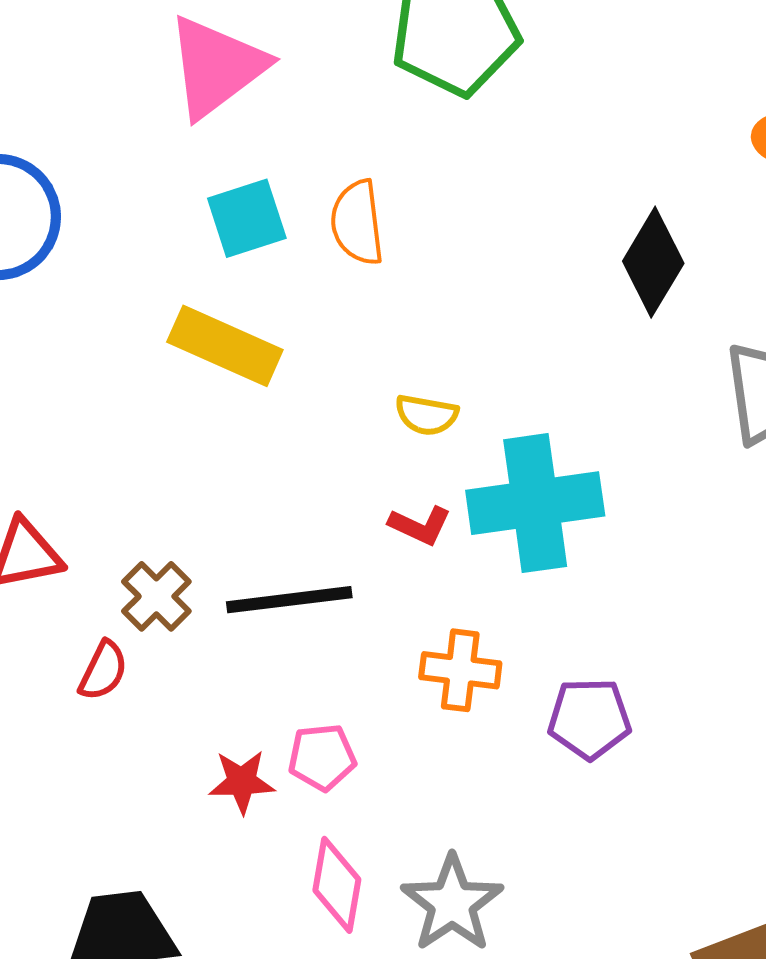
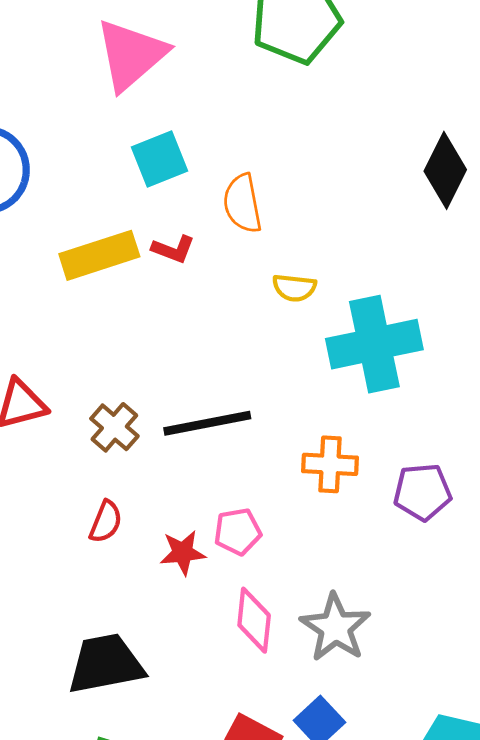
orange semicircle: (357, 223) -> (242, 204), moved
yellow rectangle: (225, 346) -> (99, 255), moved, turned -38
red L-shape: (420, 525) -> (173, 249), moved
red semicircle: (103, 671) -> (106, 522), moved

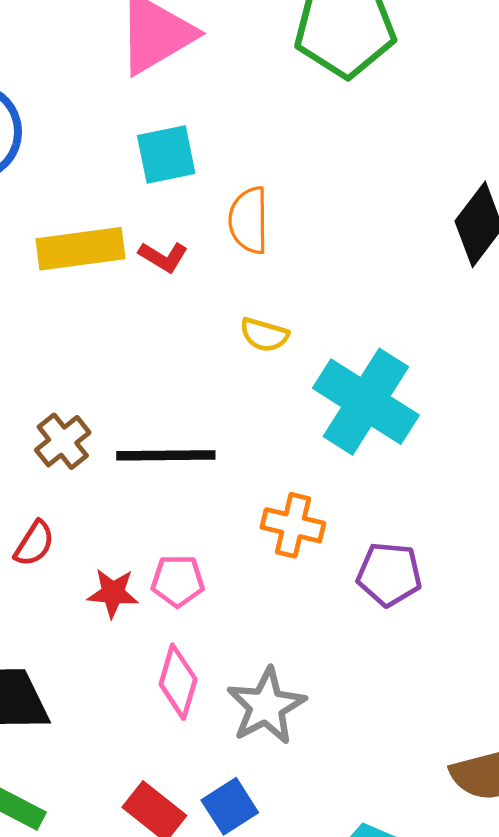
yellow semicircle: (294, 288) -> (264, 335), moved
cyan cross: (374, 344) -> (366, 402), turned 34

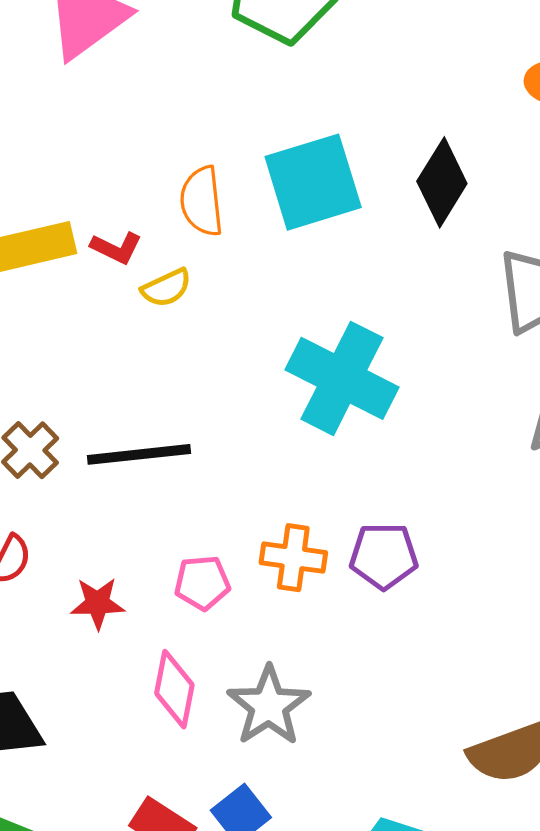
cyan square: (166, 155) -> (313, 182), moved, size x1.5
yellow semicircle: (264, 335) -> (166, 288), moved, turned -36
orange cross: (293, 525) -> (293, 558), moved
pink pentagon: (178, 581) -> (202, 583), moved

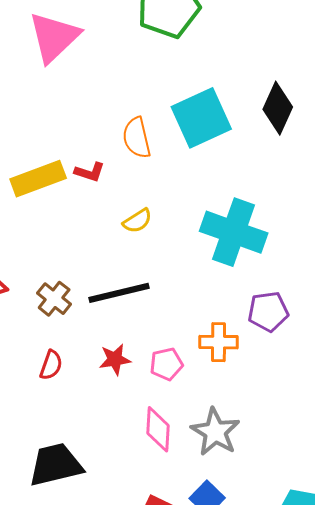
yellow semicircle: (166, 288) -> (137, 221), moved
purple pentagon: (384, 556) -> (268, 311), moved
red star: (98, 603) -> (115, 359), moved

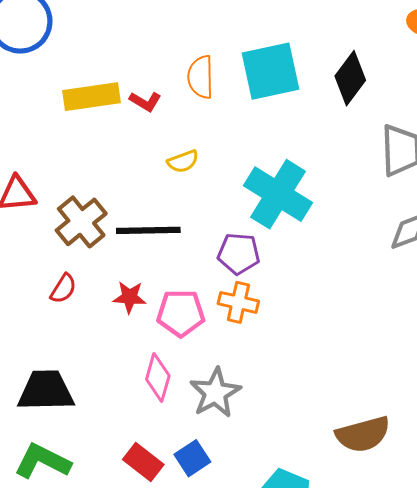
brown cross: (54, 299) -> (81, 222), size x1.4
purple pentagon: (268, 311) -> (239, 254), moved
pink pentagon: (166, 364) -> (181, 313), size x1.4

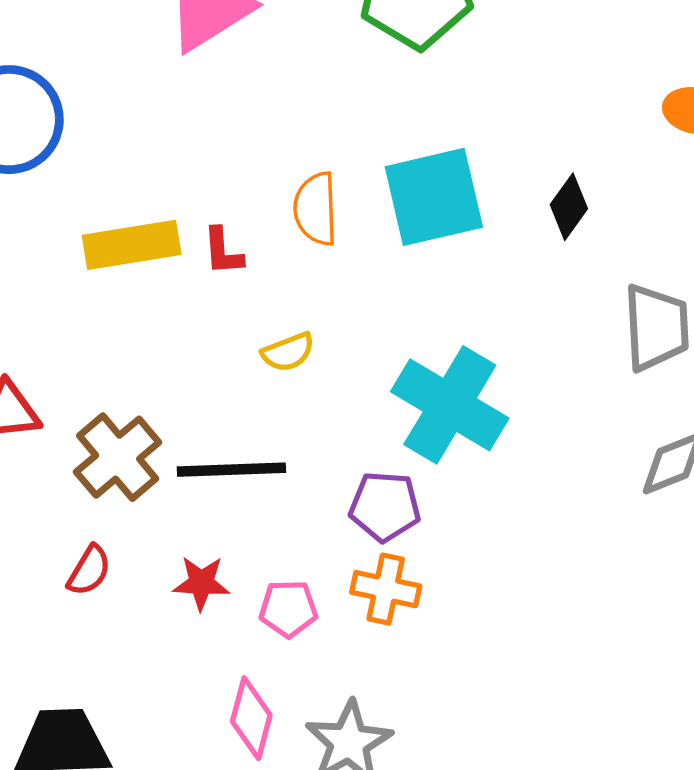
black diamond: (350, 78) -> (569, 207), size x0.7
red L-shape: (145, 101) -> (223, 251), turned 56
pink pentagon: (181, 313) -> (288, 609), size x0.7

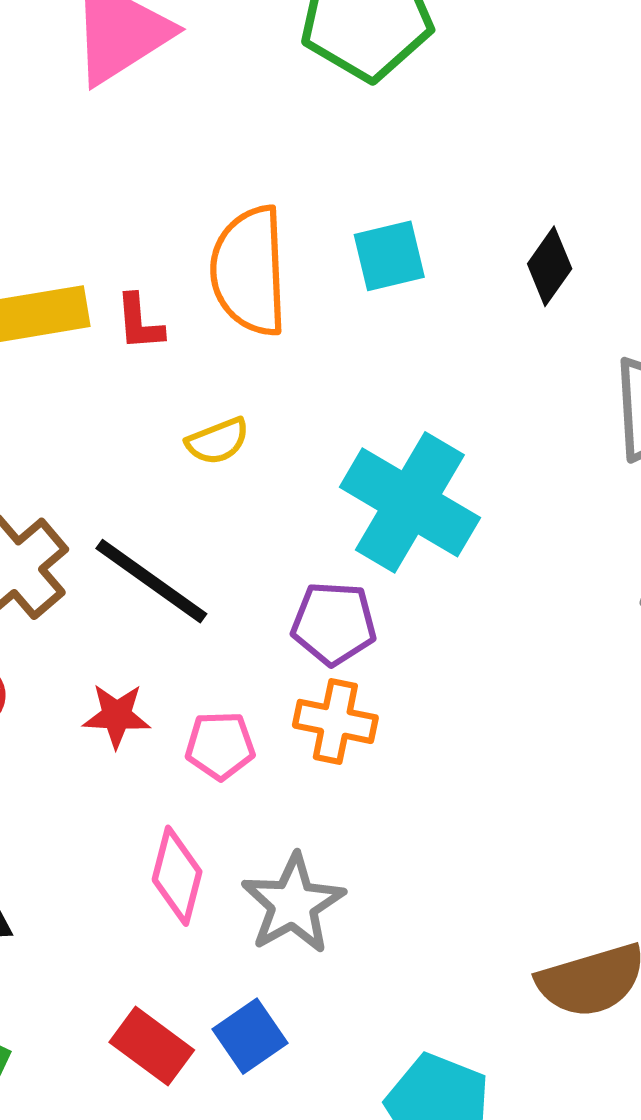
cyan square: (434, 197) -> (389, 256), size x0.6
orange semicircle: (316, 209) -> (249, 271), size x1.5
black line: (231, 470) -> (151, 581), turned 38

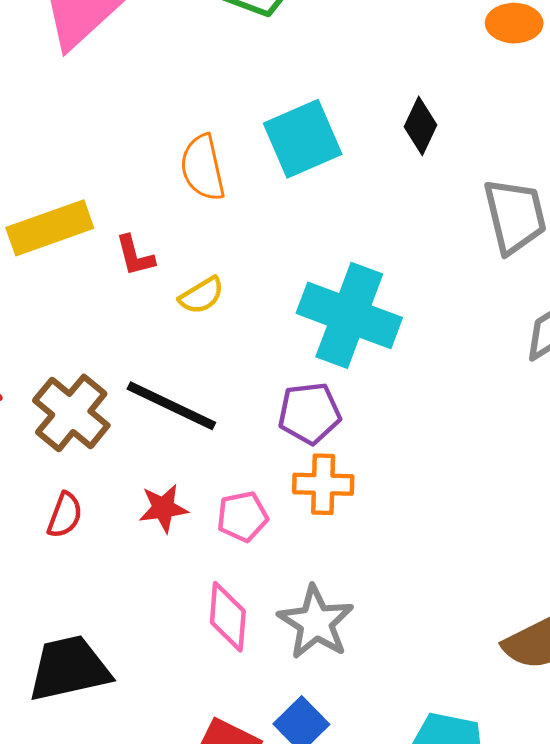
cyan square: (389, 256) -> (303, 139), size x1.4
orange semicircle: (249, 271) -> (203, 168), size x0.7
red L-shape: (139, 322) -> (135, 256), moved

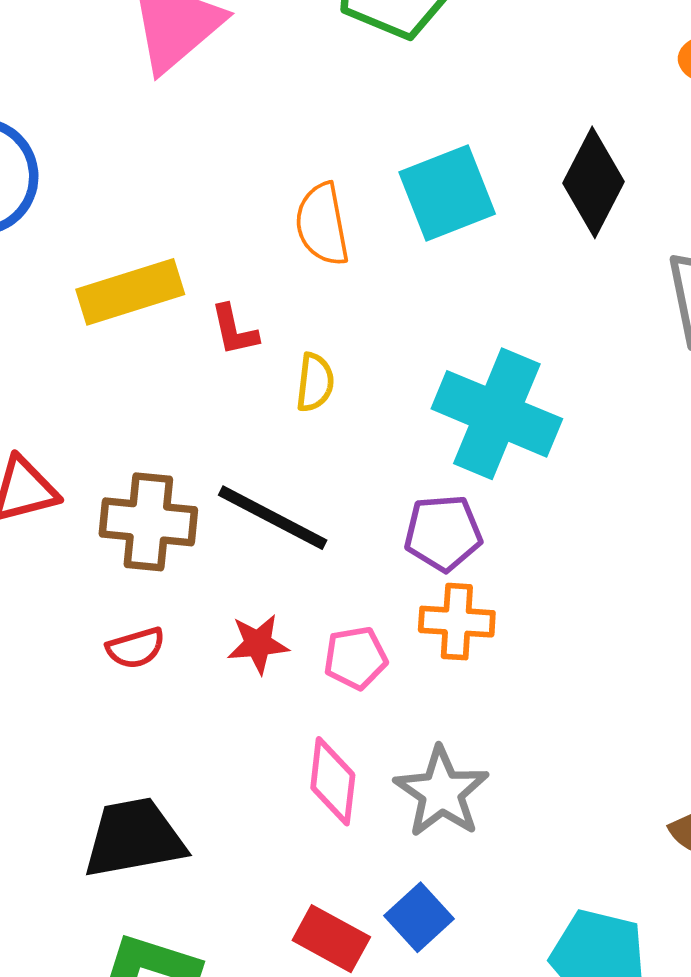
black diamond: (421, 126) -> (594, 182), size x1.5
yellow semicircle: (202, 295) -> (315, 382), turned -54
brown cross: (71, 413) -> (148, 522), turned -36
red semicircle: (65, 515) -> (136, 648), turned 51

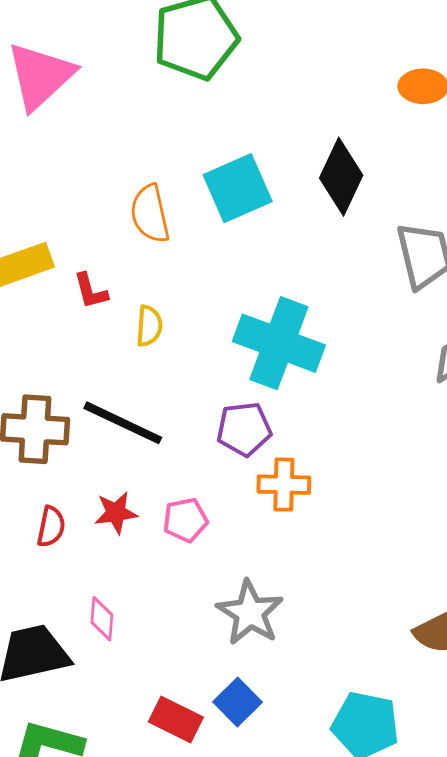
orange cross: (457, 622) -> (284, 485), moved
red semicircle: (136, 648) -> (51, 527), moved, turned -60
pink diamond: (333, 781) -> (102, 619), moved, size x0.7

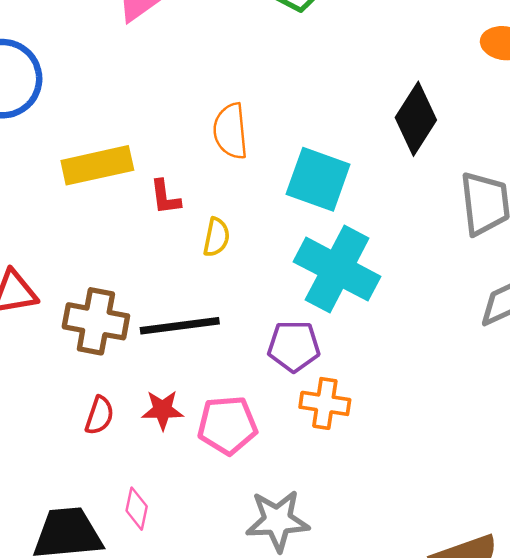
cyan square: (238, 188) -> (318, 179), moved, turned 36
black line: (123, 423) -> (180, 326), turned -40
pink pentagon: (185, 520) -> (227, 425), size x1.4
gray star: (250, 613) -> (277, 521), turned 30

